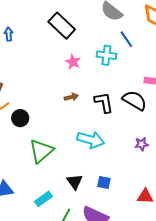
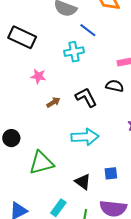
pink star: (73, 62) -> (38, 76), moved
black semicircle: (135, 100) -> (115, 86), size x0.7
green triangle: (41, 151) -> (41, 163), turned 44

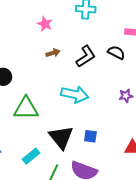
black L-shape: (86, 97) -> (86, 56), turned 70
black triangle: (83, 182) -> (61, 137), size x1.5

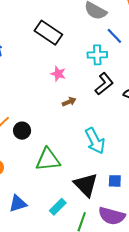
black L-shape: (86, 56) -> (104, 84), moved
cyan arrow: (75, 94) -> (95, 141), turned 56

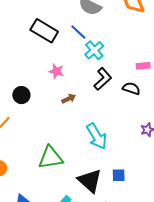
blue line: (114, 36) -> (78, 32), moved
cyan cross: (97, 55) -> (94, 50), turned -36
black circle: (22, 131) -> (21, 95), moved

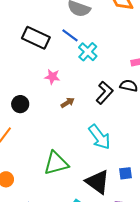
black L-shape: (103, 79) -> (104, 93), moved

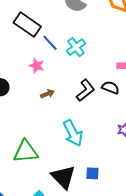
blue line: (70, 35) -> (50, 43), moved

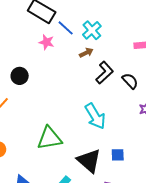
pink star: (37, 66) -> (46, 42), moved
black semicircle: (110, 88) -> (130, 81), moved, turned 30
brown arrow: (47, 94) -> (86, 53), moved

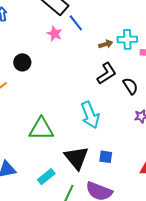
cyan cross: (92, 30) -> (127, 39), moved, turned 30
brown arrow: (86, 53) -> (106, 44), moved

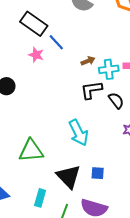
cyan cross: (127, 39) -> (109, 69), moved
black L-shape: (107, 73) -> (91, 90), turned -150
cyan rectangle: (46, 177) -> (40, 198), turned -30

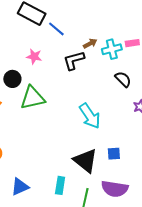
pink star: (36, 55) -> (34, 57), moved
black L-shape: (91, 90) -> (74, 60), moved
green triangle: (31, 151) -> (33, 98), moved

